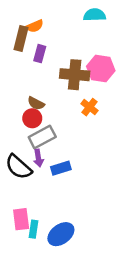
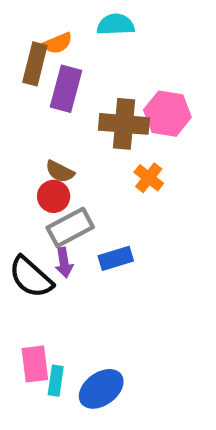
cyan semicircle: (95, 15) -> (116, 25), moved
purple rectangle: (40, 54) -> (66, 89), size x1.5
blue rectangle: (61, 168) -> (116, 258), moved

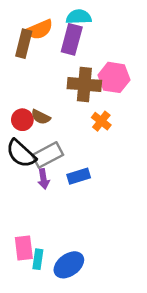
orange semicircle: (58, 43) -> (39, 30), size x1.4
purple rectangle: (66, 89) -> (72, 39), moved
red circle: (54, 196) -> (22, 120), moved
black semicircle: (31, 277) -> (21, 154), moved

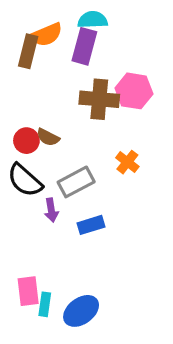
orange cross: (101, 121) -> (127, 162), moved
gray rectangle: (48, 155) -> (76, 182), moved
blue rectangle: (79, 176) -> (91, 225), moved

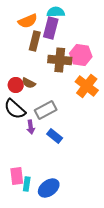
brown rectangle: (28, 51) -> (35, 41), moved
orange cross: (127, 162) -> (87, 86), moved, size x1.6
blue rectangle: (91, 225) -> (55, 136), turned 56

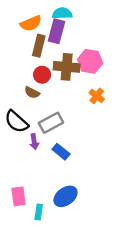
red circle: (16, 85) -> (42, 75), moved
orange cross: (87, 86) -> (97, 96), size x0.6
cyan rectangle: (27, 184) -> (39, 212), moved
blue ellipse: (49, 188) -> (65, 196), moved

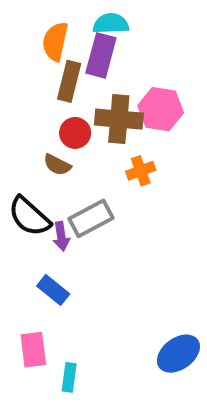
orange semicircle: (31, 23) -> (55, 42), turned 125
orange cross: (97, 96) -> (141, 171), moved, turned 32
purple arrow: (34, 142) -> (61, 236), moved
blue rectangle: (61, 152) -> (53, 290), moved
blue ellipse: (65, 196) -> (178, 354), moved

